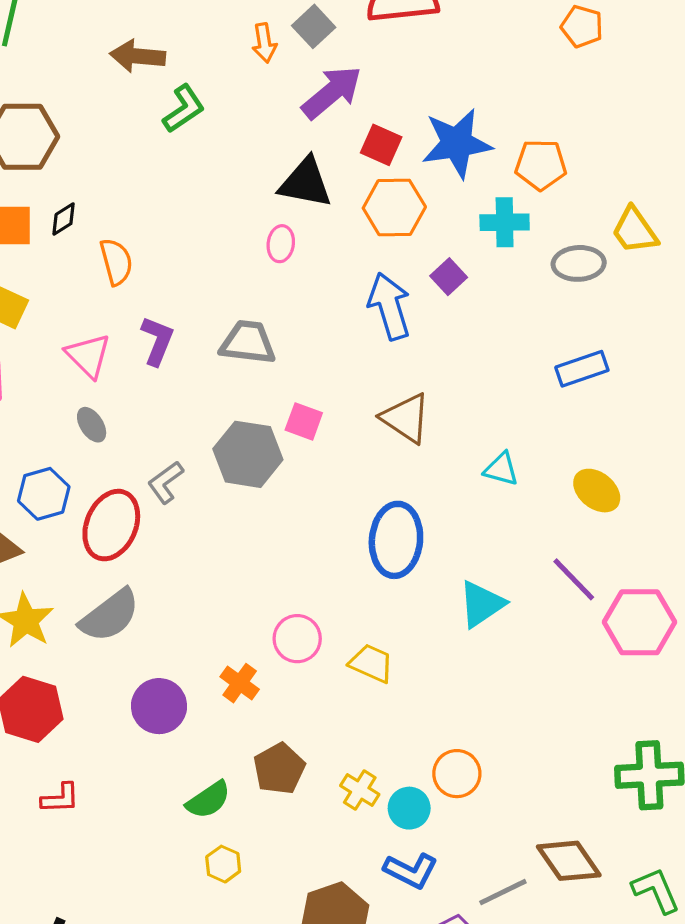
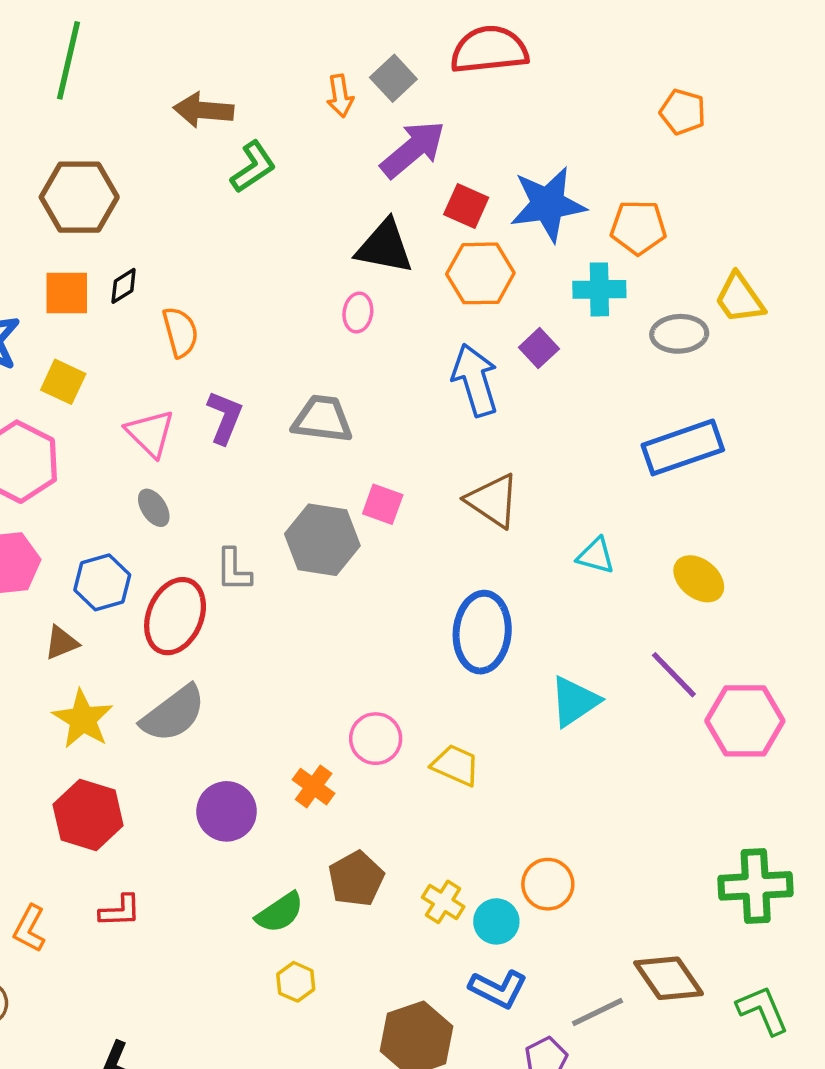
orange pentagon: (582, 26) -> (683, 112), moved
blue rectangle: (582, 369) -> (683, 447), size x1.4
gray L-shape: (166, 482) -> (234, 570), turned -54

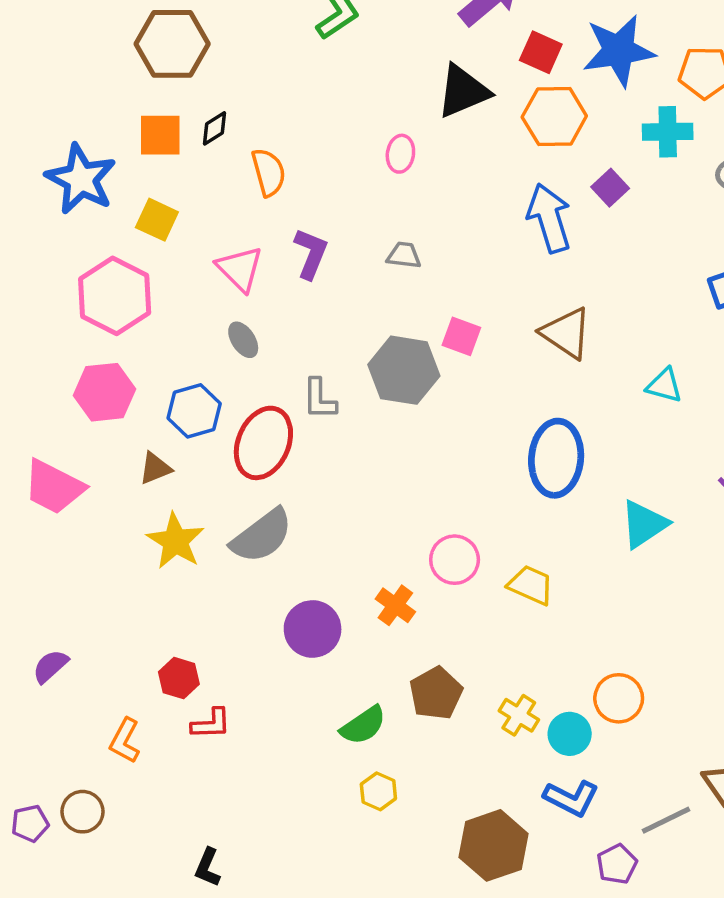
black triangle: (385, 247) -> (463, 91), turned -34
pink ellipse: (358, 313) -> (400, 154), moved
gray trapezoid: (322, 419) -> (404, 255), size x0.6
red hexagon: (88, 815) -> (179, 678), moved, size x0.6

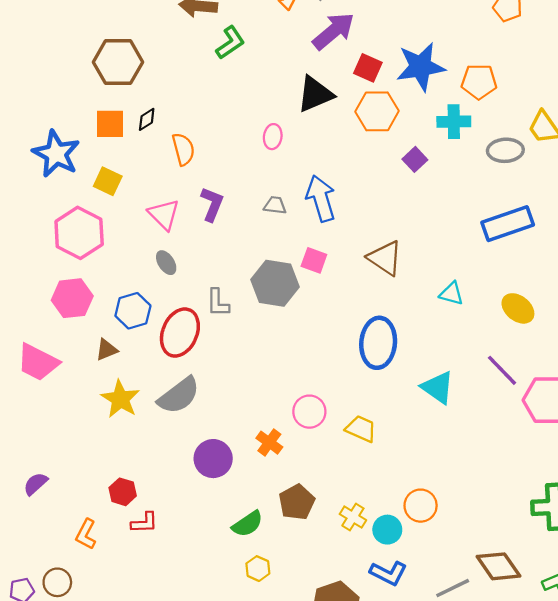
blue arrow: (549, 218) -> (321, 198), moved
cyan triangle: (644, 524) -> (438, 388), turned -51

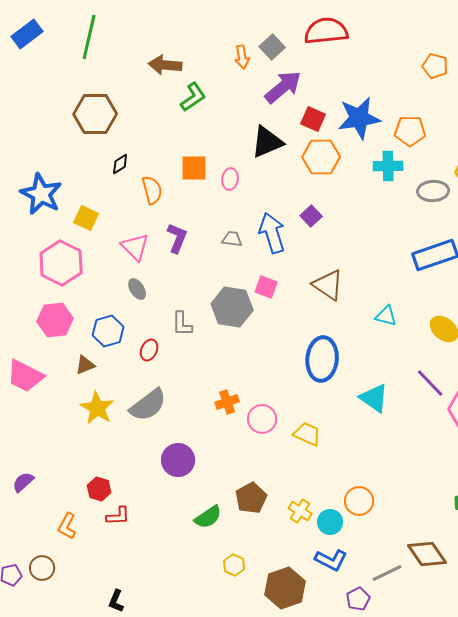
orange square: (110, 124) -> (194, 168), moved
purple square: (415, 159) -> (311, 216), moved
red ellipse: (180, 333) -> (149, 350), size x0.5
orange cross: (269, 443) -> (227, 402), moved, turned 35
yellow hexagon: (258, 569) -> (234, 565), moved

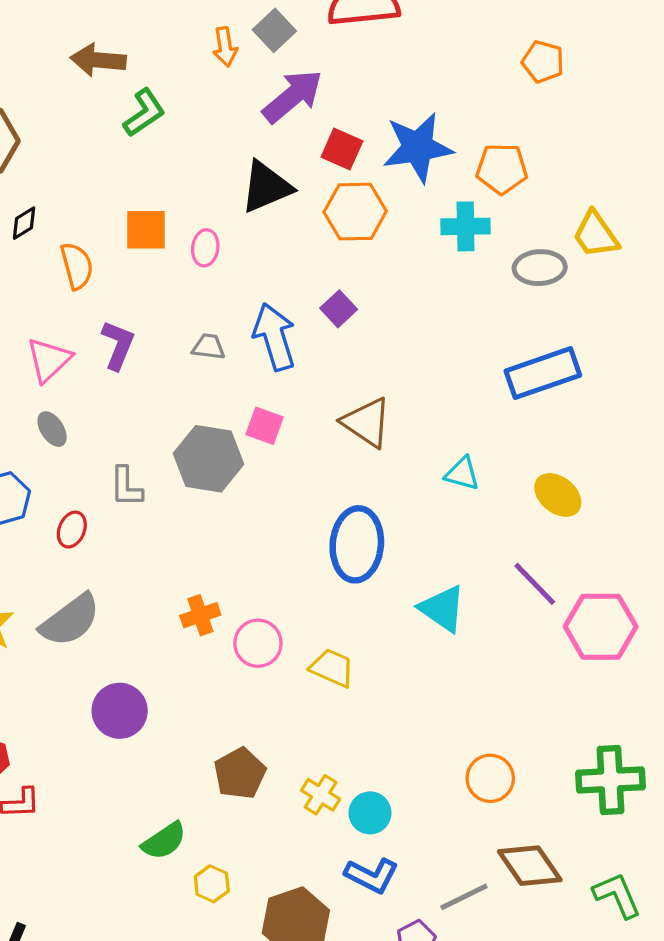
pink triangle: (135, 247) -> (49, 360), turned 32
orange circle: (359, 501) -> (490, 778), moved
green semicircle: (208, 517) -> (164, 841), moved

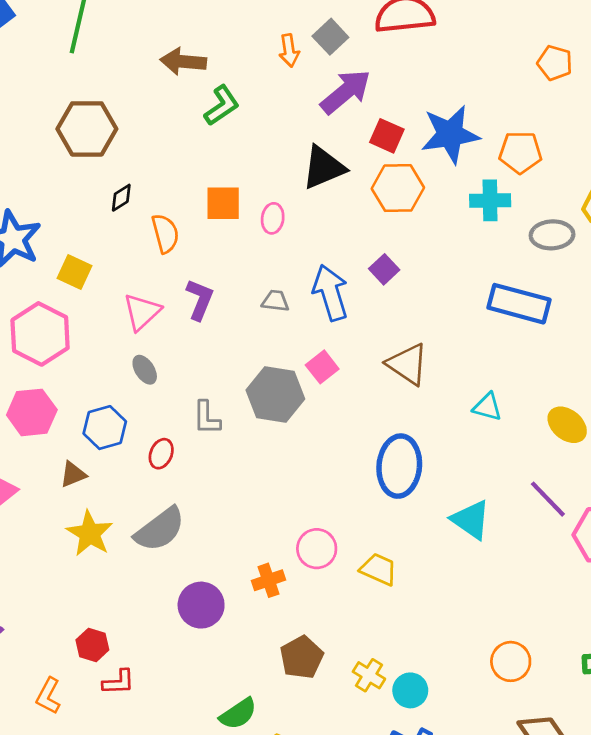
blue rectangle: (543, 373) -> (519, 304), moved, turned 34
pink square: (265, 426) -> (322, 367), turned 32
orange cross: (200, 615) -> (269, 580), moved

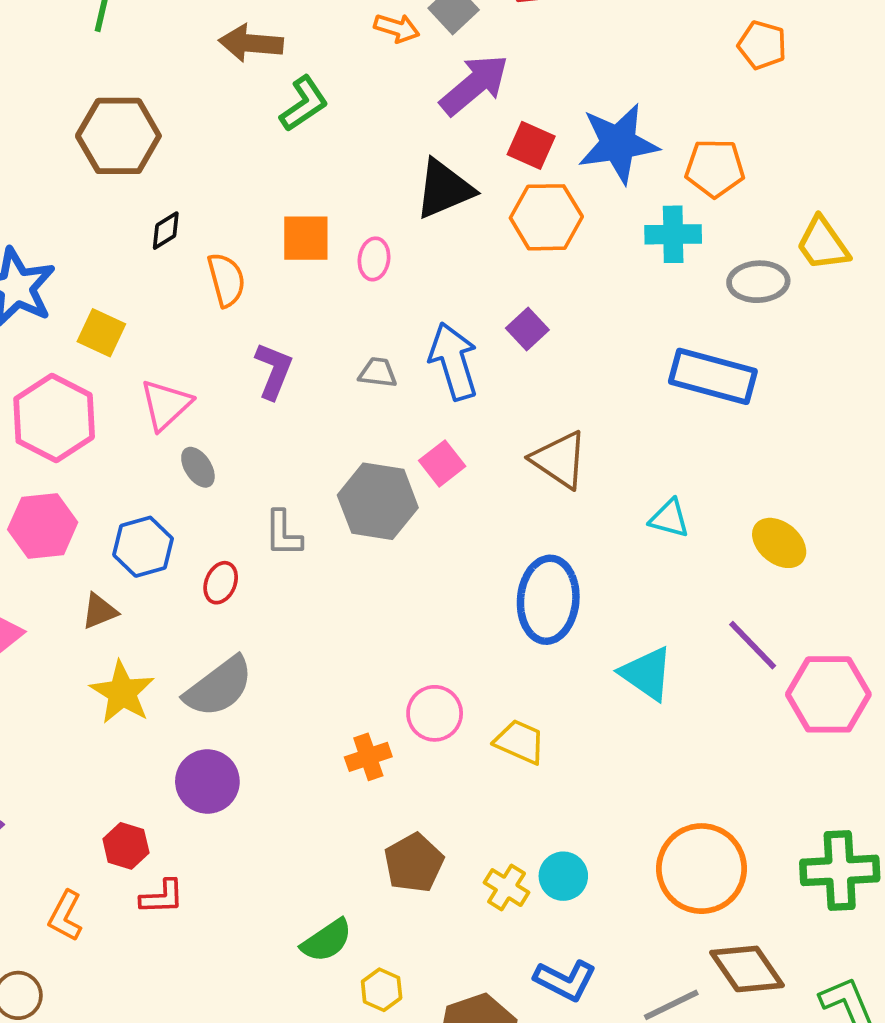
orange arrow: (289, 50) -> (397, 28), turned -64
pink triangle: (142, 312) -> (166, 405), moved
purple circle: (201, 605) -> (207, 781), moved
orange circle: (511, 661) -> (702, 869), size x1.6
cyan circle: (410, 690) -> (563, 876), moved

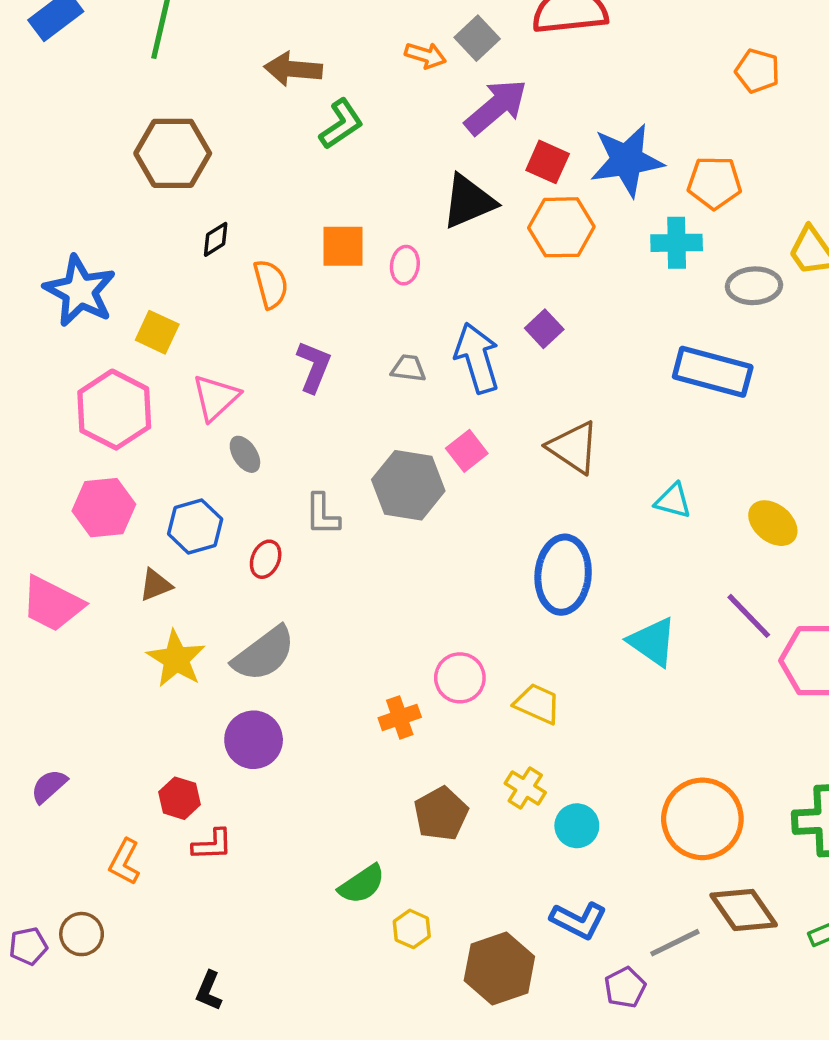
yellow cross: (507, 888) -> (525, 788), moved

